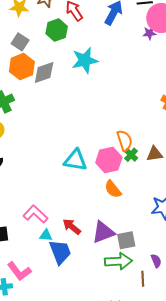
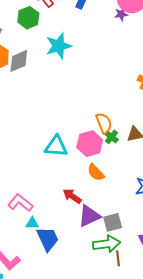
red arrow: (72, 227) -> (72, 196), moved
brown line: (143, 279) -> (118, 258), moved

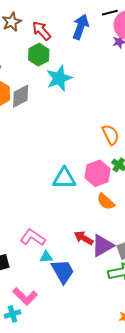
green hexagon: (28, 18) -> (39, 55), moved
orange semicircle: (104, 123) -> (111, 135), moved
red arrow: (72, 196) -> (84, 238), moved

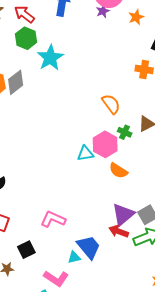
cyan triangle: (64, 178) -> (85, 153), moved, size x0.7
red arrow: (84, 238) -> (119, 231), moved
cyan triangle: (46, 257) -> (74, 257), moved

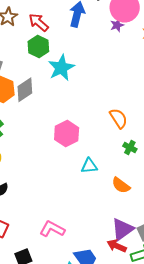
pink hexagon: (105, 144) -> (67, 134), moved

